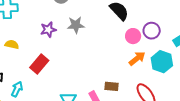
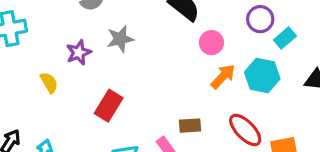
purple circle: (152, 31) -> (260, 19), moved
yellow semicircle: (12, 45) -> (49, 83), moved, turned 56
red rectangle: (39, 64) -> (109, 106), moved

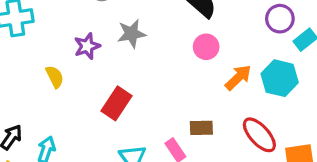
pink circle: (211, 43) -> (206, 47), moved

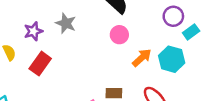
gray star: (131, 34) -> (66, 23), turned 30
red rectangle: (116, 103) -> (40, 64), moved

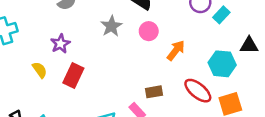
gray star: (66, 23) -> (111, 26), moved, turned 30
cyan hexagon: (172, 59) -> (222, 64), moved

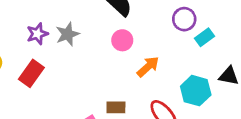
gray star: (111, 26) -> (68, 34), moved
purple star: (60, 44) -> (37, 34), moved

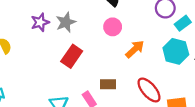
red rectangle: (31, 73) -> (72, 56), moved
cyan hexagon: (196, 91) -> (176, 51), moved

